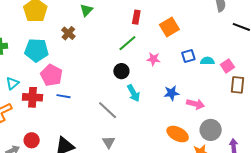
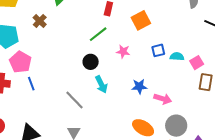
blue line: (64, 96) -> (31, 84), turned 56

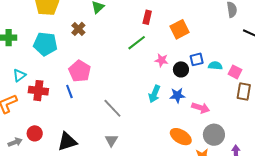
pink pentagon: (20, 62) -> (80, 71), moved
black circle: (91, 62) -> (181, 69), moved
pink square: (197, 63) -> (235, 72), turned -32
cyan arrow: (101, 84) -> (154, 94), moved, turned 48

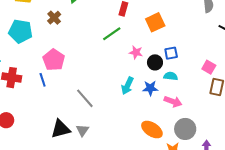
cyan semicircle: (215, 66) -> (171, 76), moved
black triangle: (67, 141) -> (61, 129), moved

